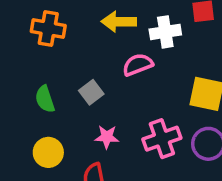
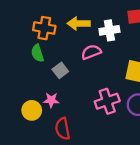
orange cross: (48, 29) -> (44, 28), moved
green semicircle: (45, 99) -> (37, 53), moved
pink star: (107, 137) -> (51, 100), moved

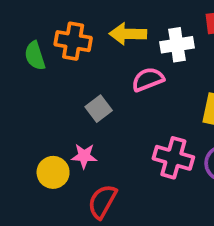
green semicircle: (37, 53) -> (35, 56), moved
pink cross: (107, 101) -> (173, 158), turned 35
red semicircle: (63, 129) -> (102, 202), turned 40

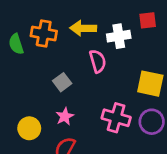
pink semicircle: (148, 79) -> (98, 61), turned 95
pink star: (84, 156) -> (65, 116), moved, turned -30

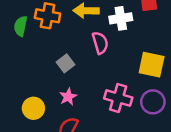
green semicircle: (16, 44) -> (21, 26), turned 30

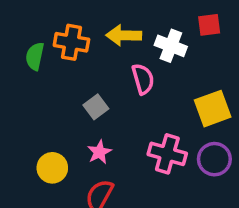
white cross: (121, 18) -> (171, 46), turned 30
yellow square: (152, 65) -> (213, 109), turned -32

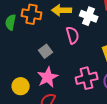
pink star: (99, 152) -> (48, 77), size x1.5
pink cross: (167, 154) -> (87, 78), turned -30

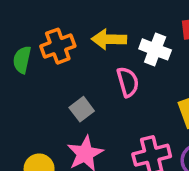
orange cross: (32, 14) -> (58, 46), turned -30

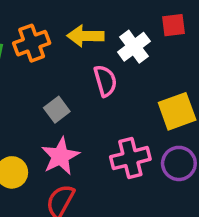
white cross: (155, 49) -> (134, 47), turned 32

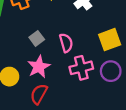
pink semicircle: (105, 81) -> (66, 43), moved

